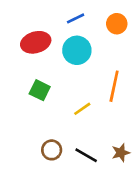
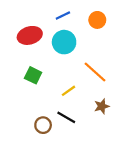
orange line: (114, 86) -> (95, 72), turned -60
brown star: (121, 153) -> (102, 106), moved
black line: (86, 155) -> (66, 117), moved

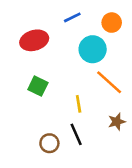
cyan circle: (64, 42) -> (93, 49), moved
yellow line: (68, 91) -> (79, 104), turned -64
black line: (66, 117) -> (76, 134), turned 36

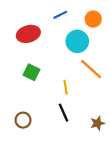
brown star: (117, 122) -> (97, 123), moved
brown circle: (49, 143) -> (23, 120), moved

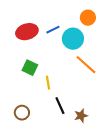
blue line: (60, 15) -> (53, 30), moved
yellow line: (66, 87) -> (48, 83), moved
brown star: (97, 123) -> (81, 116), moved

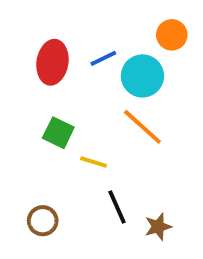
red ellipse: (27, 32) -> (52, 62), turned -65
orange line: (86, 65) -> (142, 127), moved
yellow line: (48, 83) -> (94, 162), turned -64

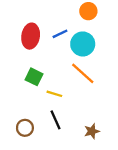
orange circle: (172, 35) -> (88, 11), moved
black line: (117, 207) -> (56, 120), moved

